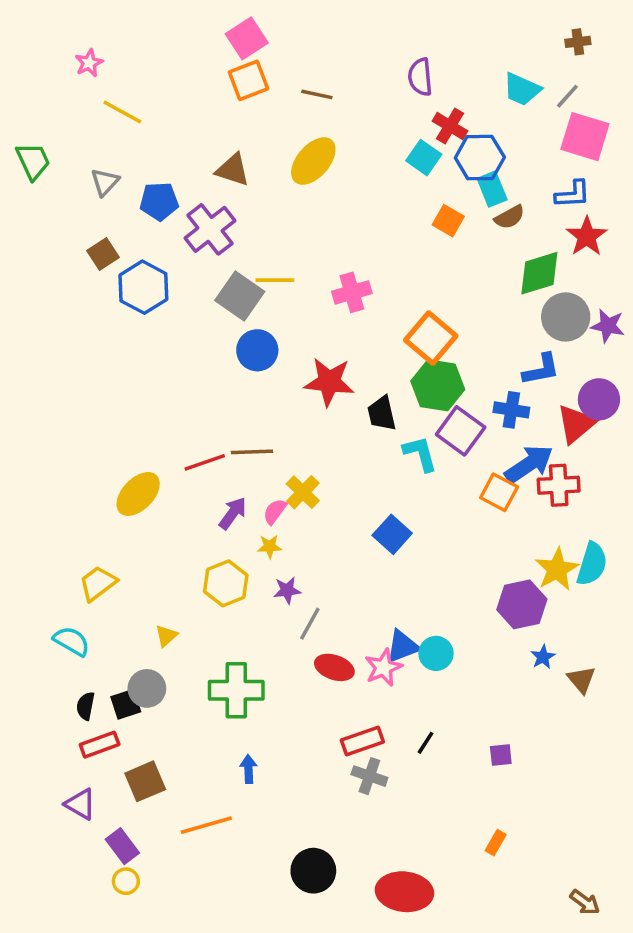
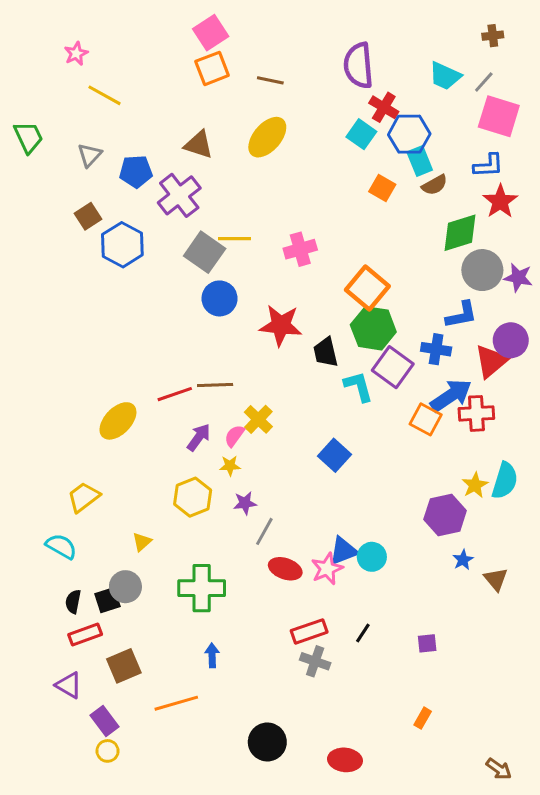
purple semicircle: (420, 77) -> (358, 65), size x1.4
yellow star: (557, 569) -> (475, 485), size x0.7
red ellipse: (404, 892) -> (345, 760), size x0.7

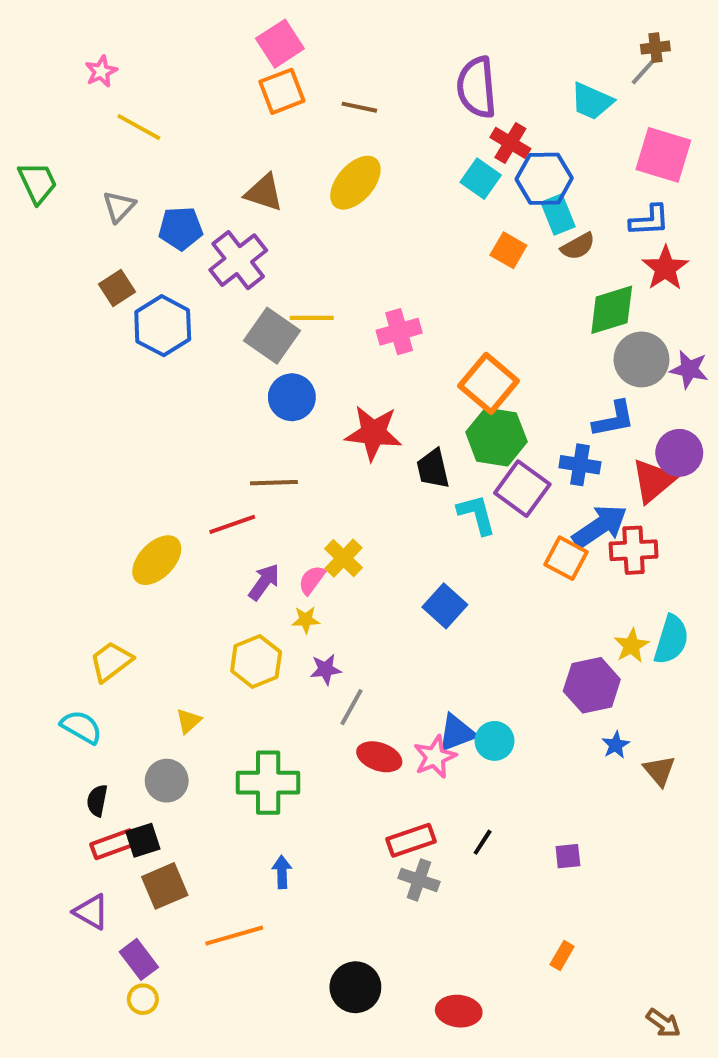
gray line: (484, 82) -> (643, 71), moved
brown line: (215, 385) -> (274, 483), moved
black square: (108, 600) -> (143, 840), moved

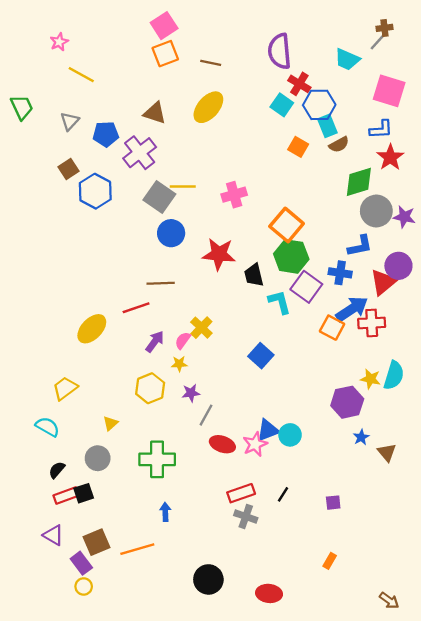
yellow star: (632, 646) -> (370, 379), turned -30
black semicircle: (97, 801) -> (57, 470), turned 30
brown square: (165, 886) -> (96, 542), moved

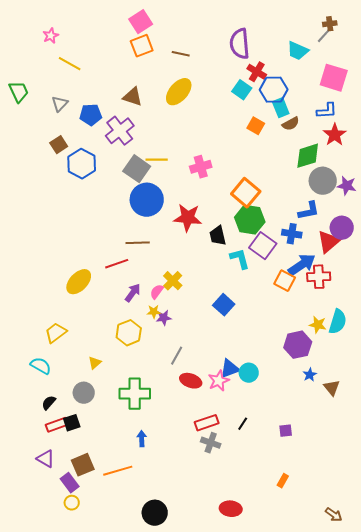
blue circle: (171, 233) -> (147, 200), size x1.4
purple star: (191, 393) -> (164, 318), moved
black circle: (208, 579) -> (155, 513), moved

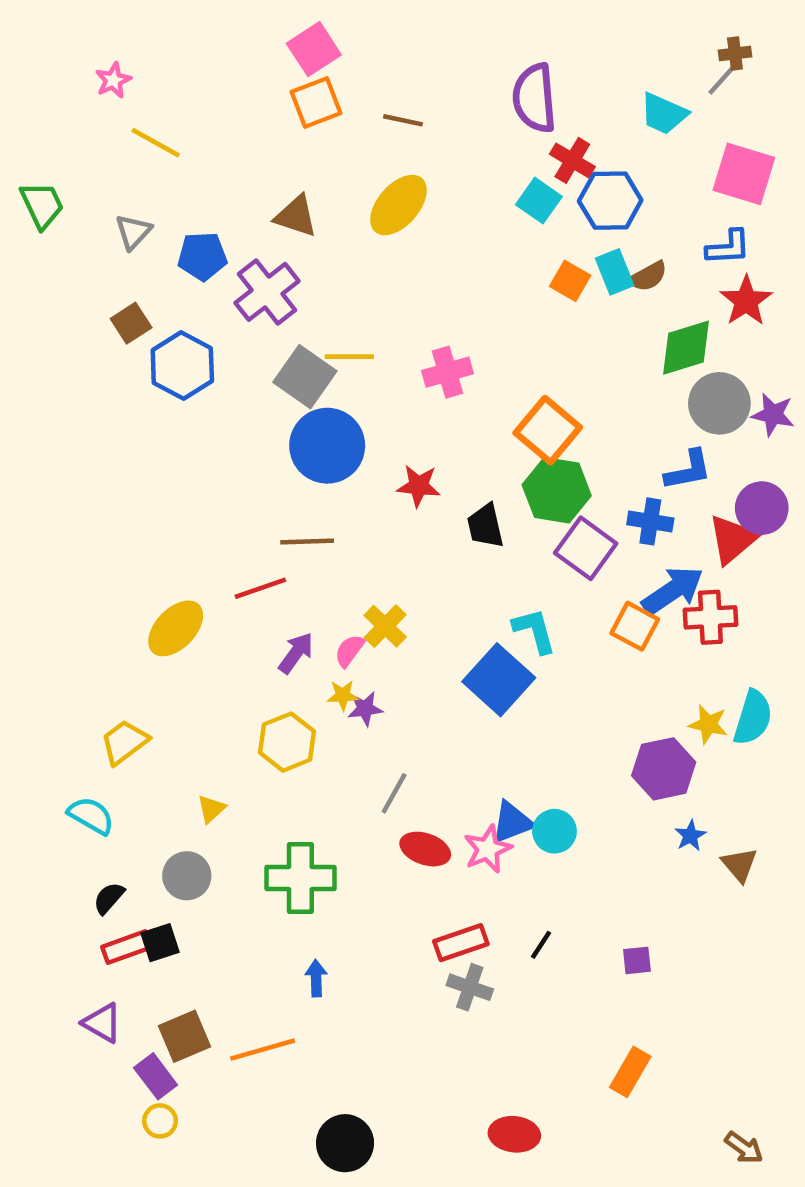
cyan rectangle: (281, 108) -> (615, 272), moved
red star: (188, 218) -> (419, 486), size x0.7
cyan L-shape: (240, 259) -> (534, 631), moved
blue square: (224, 305) -> (499, 680), size x1.4
orange rectangle: (283, 481) -> (630, 1072), size x1.5

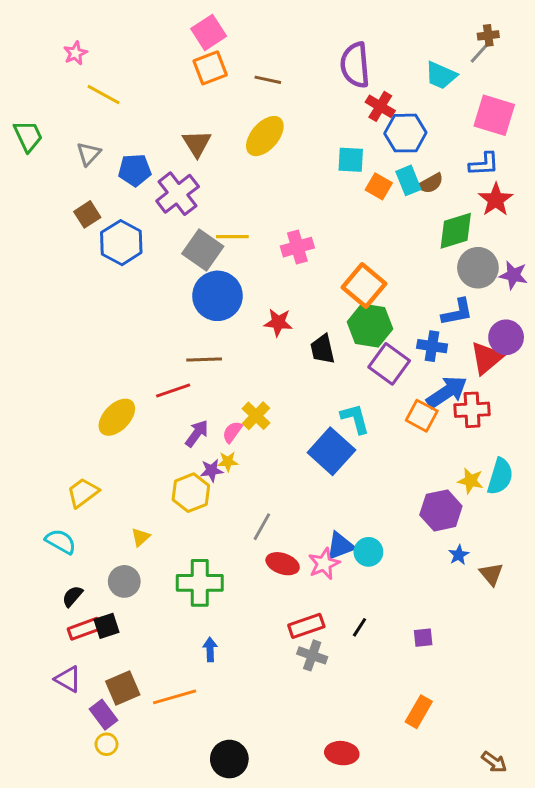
cyan square: (539, 201) -> (351, 160), moved, turned -32
brown triangle: (296, 216) -> (197, 143), turned 40
purple star: (365, 709) -> (212, 470), moved

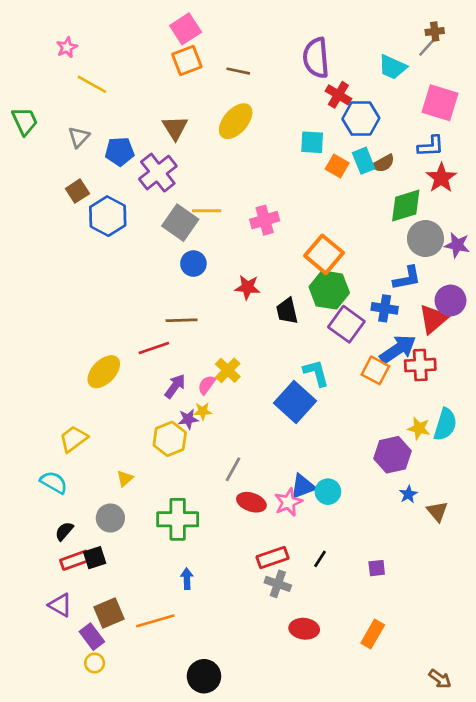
blue circle: (217, 296) -> (193, 264), size x0.6
red ellipse: (342, 753) -> (304, 629), moved

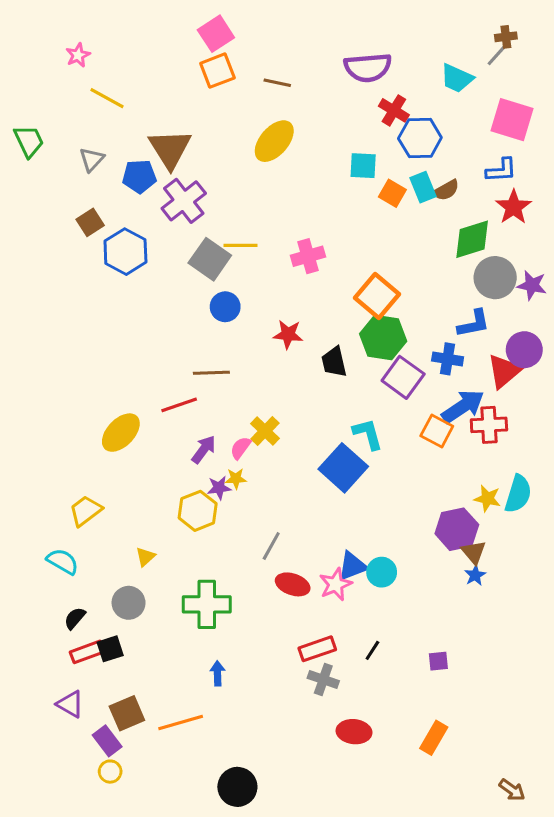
purple semicircle: (316, 58) -> (368, 67), turned -90
brown triangle: (175, 128) -> (170, 149), moved, size x1.4
brown triangle: (437, 511) -> (474, 552), moved

